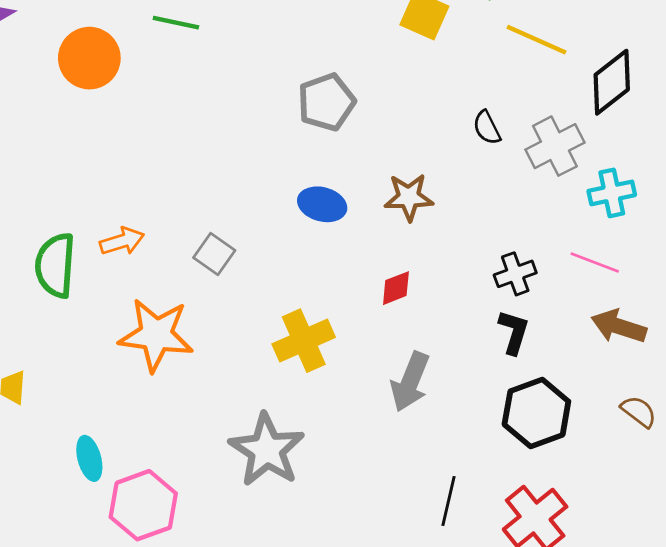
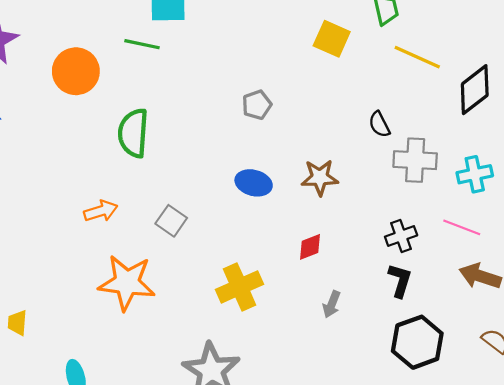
gray pentagon: (326, 102) -> (257, 105), size x0.7
gray cross: (555, 146) -> (415, 160), moved, turned 30
green semicircle: (55, 265) -> (133, 133), moved
gray arrow: (410, 382) -> (332, 304), moved, size x0.6

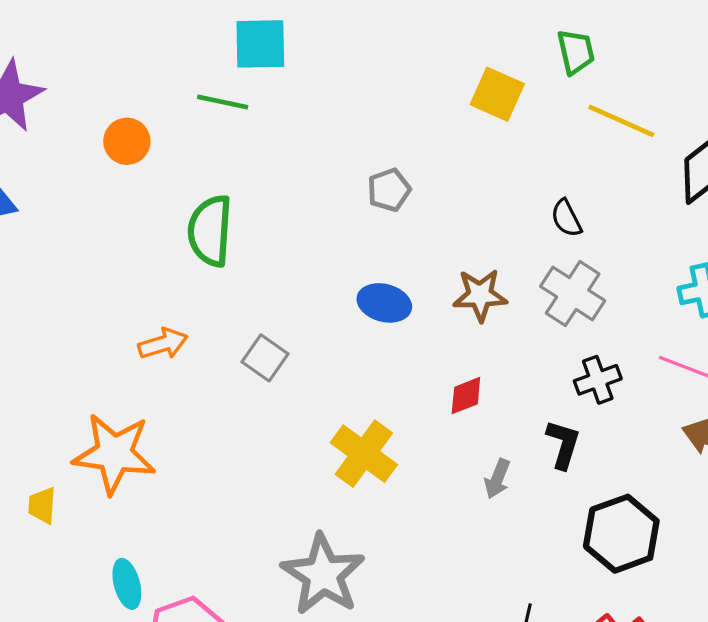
orange circle: (76, 71) -> (127, 141), size x0.7
gray cross: (415, 160) -> (573, 294), moved, turned 30
black L-shape: (400, 280) -> (563, 444), moved
orange star: (127, 283) -> (114, 454), moved
yellow cross: (240, 287) -> (364, 454), turned -30

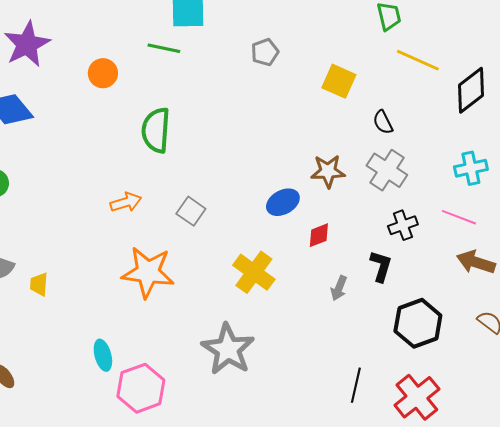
yellow square: (497, 94) -> (339, 81), moved
gray pentagon: (389, 190) -> (265, 52), moved
blue ellipse: (384, 303) -> (283, 202), moved, turned -44
orange star: (114, 454) -> (148, 272), moved
yellow trapezoid: (42, 505) -> (39, 284), moved

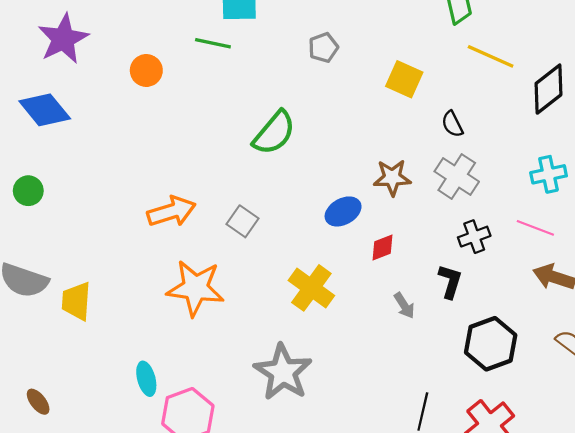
green semicircle: (156, 130) -> (274, 133), moved, turned -144
orange arrow: (126, 202) -> (171, 211), size x1.4
yellow trapezoid: (39, 284) -> (76, 301), size x1.5
gray arrow: (339, 288) -> (404, 305), turned -55

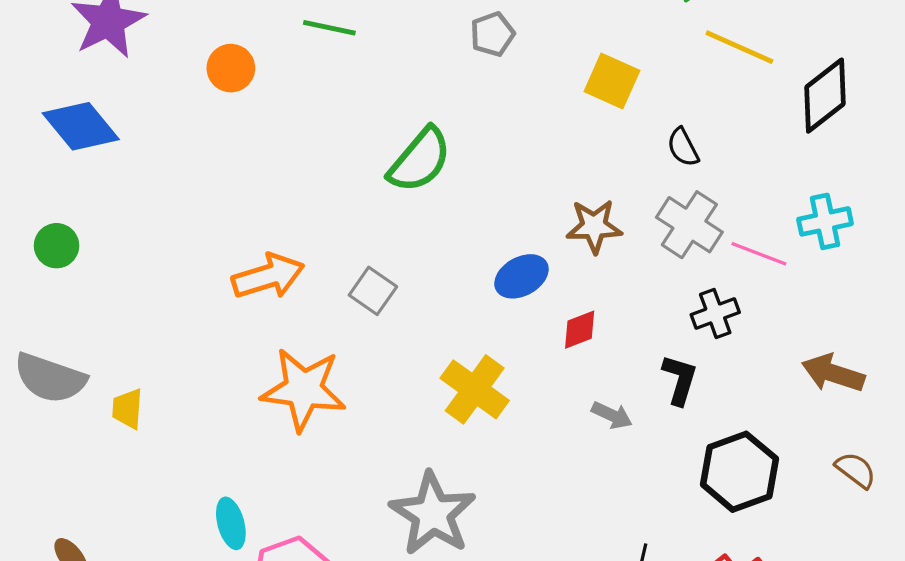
pink line: (535, 228) -> (759, 254), moved
yellow trapezoid: (76, 301) -> (128, 409), size x0.7
gray arrow: (404, 305) -> (612, 415), turned -32

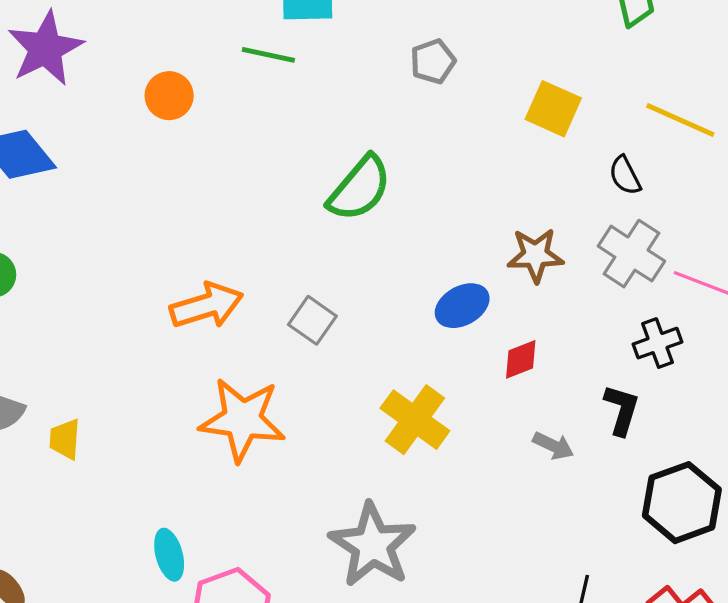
yellow line: (739, 47) -> (680, 120), moved

